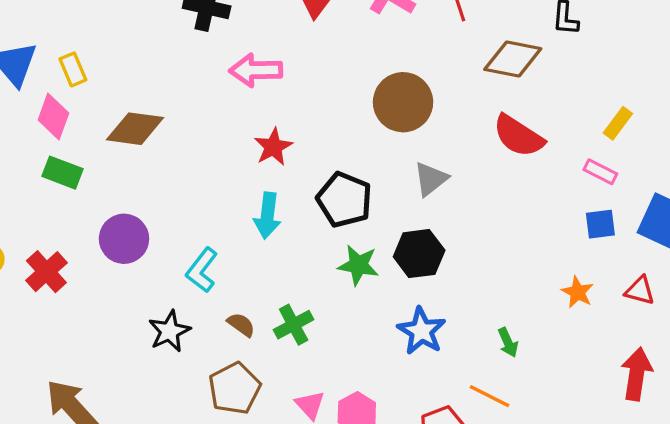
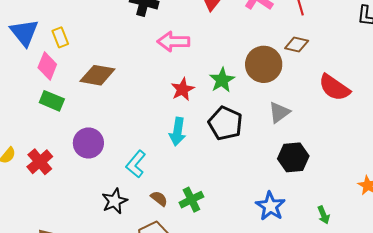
brown diamond: (513, 59) -> (297, 45), moved, size x0.7
black hexagon: (419, 254) -> (293, 157), moved
green star: (358, 265) -> (222, 80), moved, turned 30

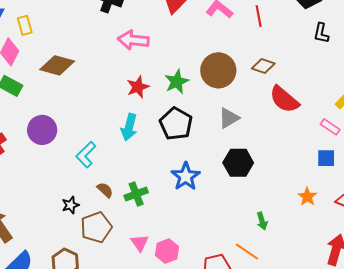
brown diamond: (297, 45) -> (263, 66), moved
black star: (115, 201) -> (70, 205), moved, size x0.7
blue star: (270, 206) -> (186, 176), moved

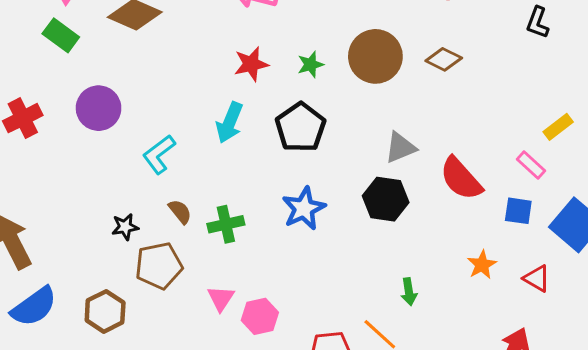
green star: (177, 82) -> (311, 64), size x0.7
red semicircle: (284, 99) -> (461, 179), moved
gray triangle: (229, 118) -> (400, 148), moved

